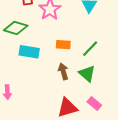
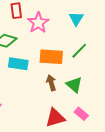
orange rectangle: (63, 45) -> (51, 57), size x1.6
green line: (90, 49) -> (79, 51), moved

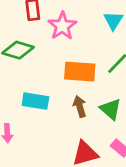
cyan rectangle: (18, 64) -> (35, 101), moved

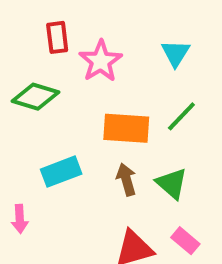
cyan rectangle: (35, 101) -> (61, 172), turned -30

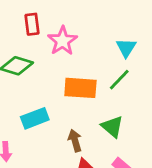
cyan triangle: (176, 53) -> (126, 48), moved
brown arrow: (126, 180) -> (75, 140), moved

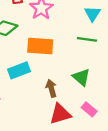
green line: (119, 80) -> (87, 39), turned 54
orange rectangle: (80, 88) -> (40, 46), moved

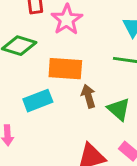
brown arrow: (51, 88) -> (88, 96), moved

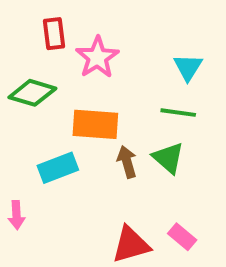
green triangle: (119, 109) -> (168, 158), moved

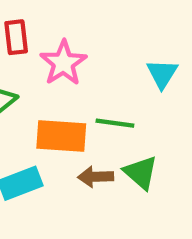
green line: (178, 113) -> (115, 123), moved
brown arrow: (127, 162) -> (96, 177), turned -76

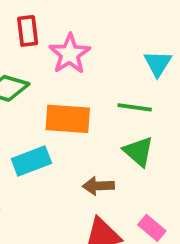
green line: (115, 123) -> (135, 107), moved
brown arrow: (96, 177) -> (98, 186), moved

